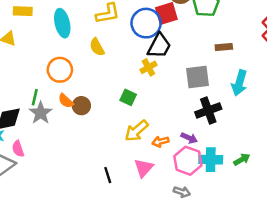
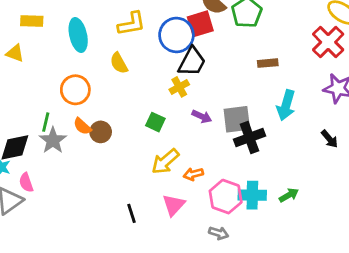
gray square: (197, 77) -> (237, 119), moved
purple arrow: (189, 138) -> (202, 116), moved

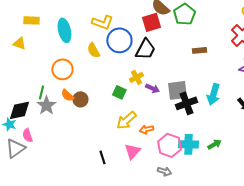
yellow L-shape: (132, 24) -> (102, 22), turned 30
blue circle: (176, 35) -> (119, 40), moved
yellow cross: (179, 87) -> (136, 77), moved
cyan arrow: (286, 105) -> (213, 94), moved

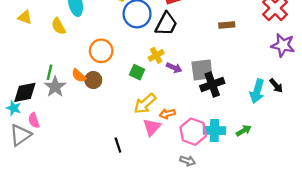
yellow semicircle: (93, 50) -> (58, 26), moved
orange circle: (62, 69) -> (101, 51), moved
cyan arrow: (213, 94) -> (257, 91), moved
pink triangle: (132, 151) -> (152, 127), moved

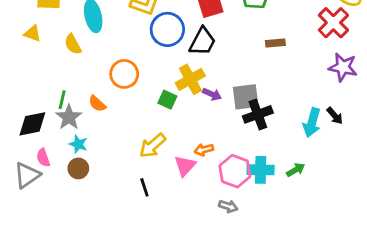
yellow cross: (156, 55) -> (190, 79), size x1.5
brown circle: (93, 80) -> (78, 168), moved
yellow arrow: (145, 104) -> (153, 146), moved
cyan star: (14, 108) -> (78, 144), moved

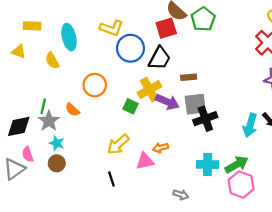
brown rectangle: (275, 43) -> (189, 77), moved
purple arrow: (212, 94) -> (167, 102), size x1.5
pink triangle: (185, 166) -> (145, 161), turned 36
green arrow: (296, 170) -> (237, 164), size x1.5
pink hexagon: (235, 171) -> (241, 185), moved

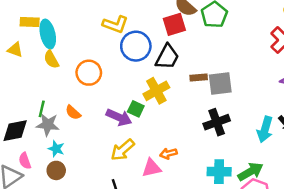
cyan ellipse: (69, 37) -> (48, 34), moved
orange circle: (95, 85) -> (89, 73), moved
purple arrow: (167, 102) -> (119, 117), moved
gray square: (195, 104) -> (220, 84), moved
gray star: (49, 121) -> (48, 125), turned -30

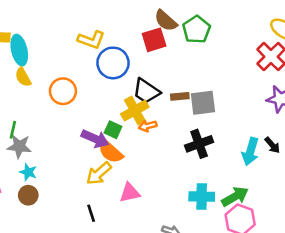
black trapezoid: (167, 57) -> (146, 91), moved, turned 96
orange semicircle: (73, 112) -> (110, 152), moved, size x1.5
orange arrow: (168, 154) -> (148, 126), moved

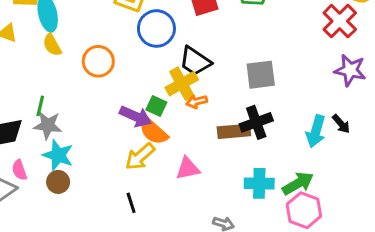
brown rectangle: (180, 96) -> (234, 131), moved, size x1.5
cyan star: (28, 172) -> (58, 155), size x1.5
pink triangle: (130, 193) -> (188, 169), moved

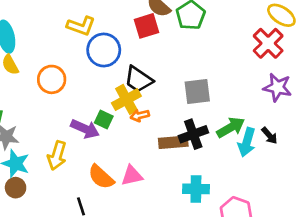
orange semicircle: (153, 131) -> (101, 177), moved
yellow arrow: (140, 157) -> (57, 156), moved, turned -32
green arrow: (298, 183) -> (231, 128), moved

